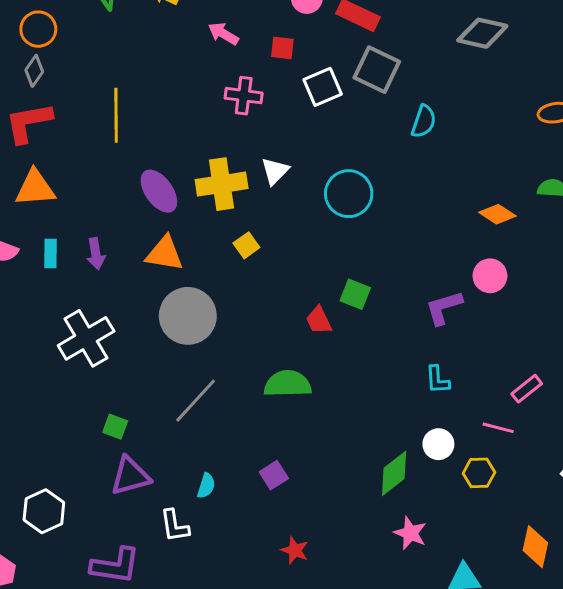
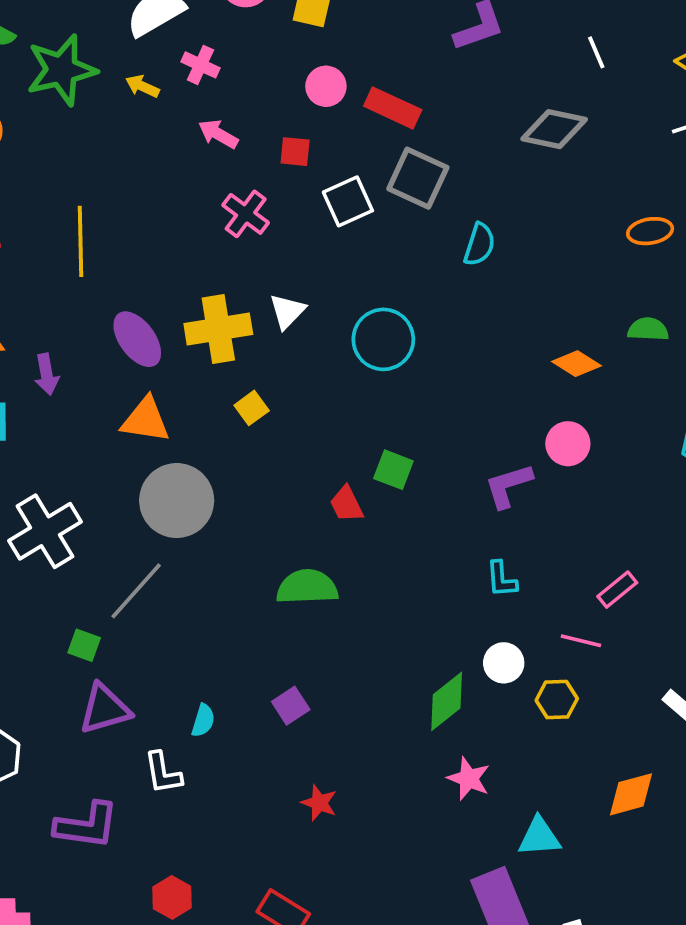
pink cross: (244, 96) -> (246, 214), turned 30
purple arrow: (96, 254) -> (47, 374), moved
gray line: (196, 401) -> (136, 591), moved
orange diamond: (535, 547) -> (631, 794), turned 63

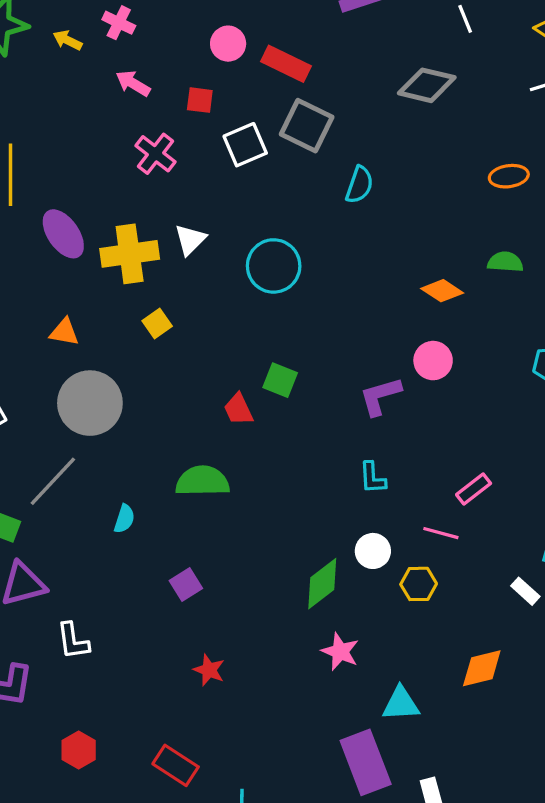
purple ellipse: (137, 339) -> (63, 234), moved
orange triangle: (146, 420) -> (64, 332), size x0.7
cyan semicircle: (203, 720) -> (124, 519), moved

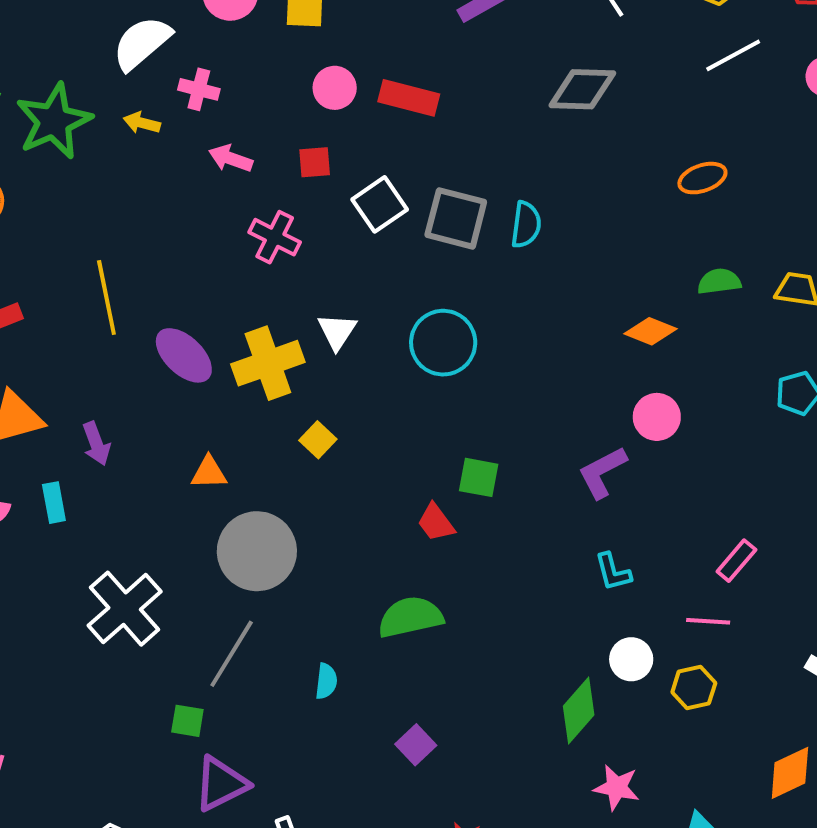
gray square: (307, 126) -> (456, 218), moved

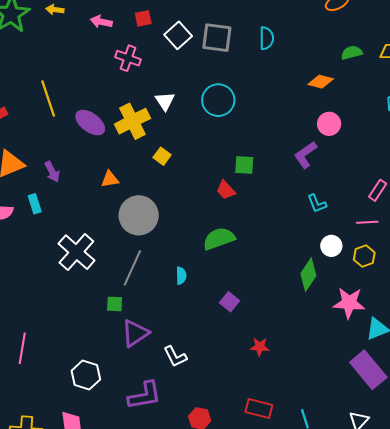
cyan semicircle: (526, 225) -> (267, 38), moved
pink star: (617, 787) -> (349, 303), moved, size x1.4

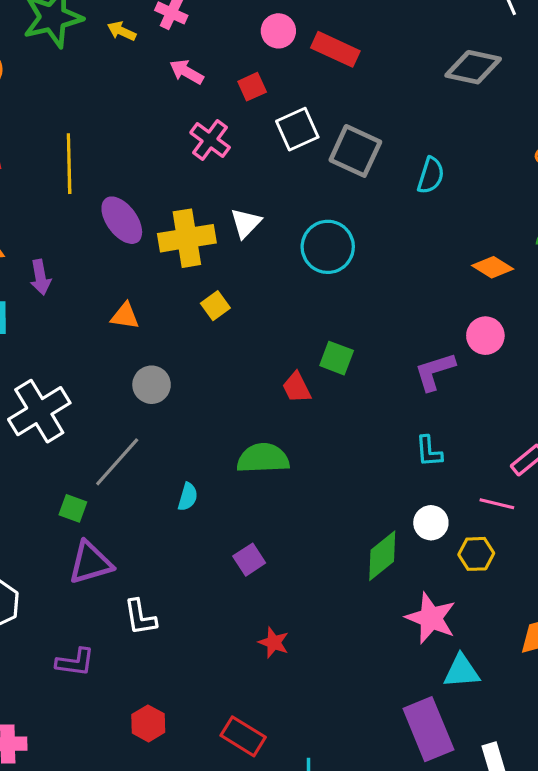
red square: (143, 18) -> (252, 87), turned -30
gray circle: (139, 215) -> (152, 385), size x0.6
purple L-shape: (145, 395) -> (75, 662), size x0.7

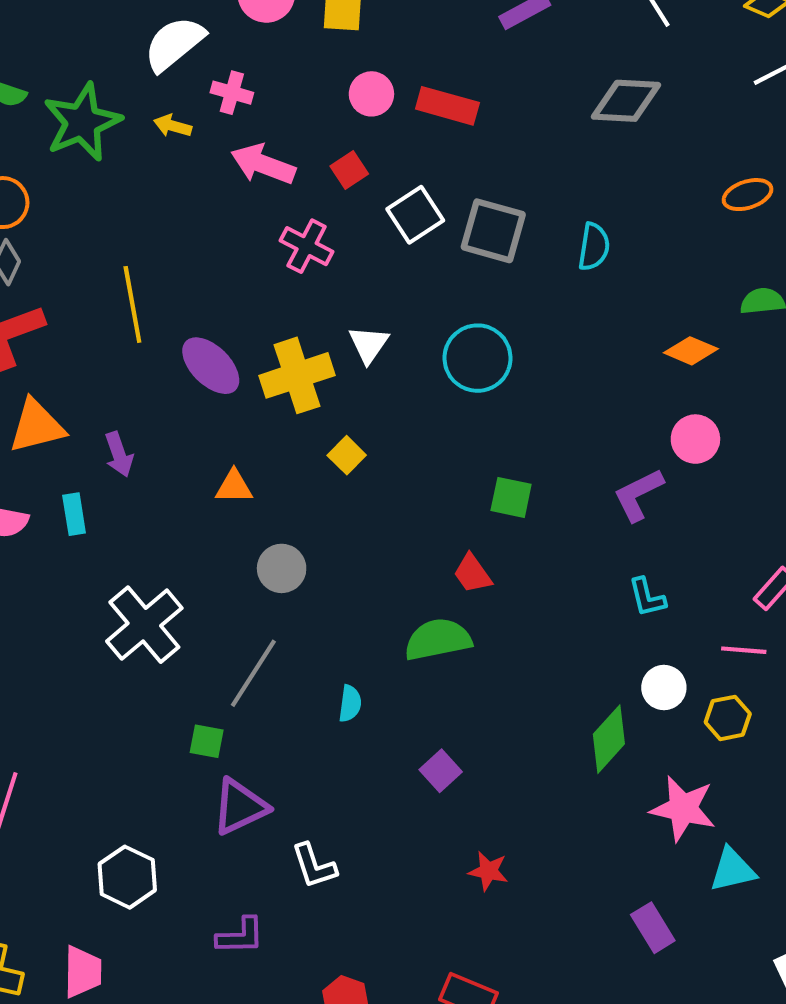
pink arrow: (187, 72) -> (263, 164), size x1.4
red trapezoid: (297, 387) -> (472, 574), moved
purple rectangle: (428, 729) -> (653, 928), moved, size x0.6

